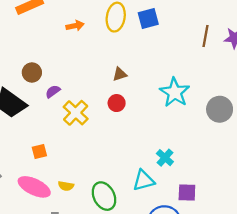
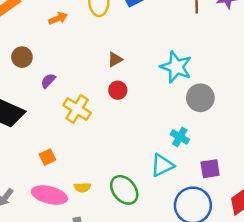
brown circle: (32, 72) -> (22, 57), moved
purple semicircle: (53, 91) -> (48, 81), moved
gray circle: (220, 109) -> (200, 98), moved

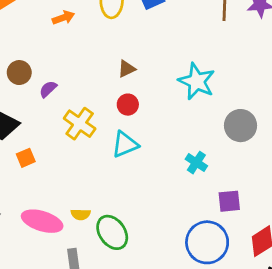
brown circle: (22, 57) -> (19, 73), moved
gray circle: (200, 98) -> (241, 126), moved
orange square: (47, 157) -> (26, 158), moved
cyan triangle: (162, 165) -> (125, 144), moved
green ellipse: (124, 190) -> (112, 232), moved

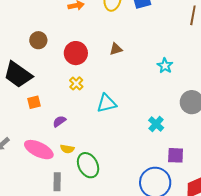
cyan star: (197, 81) -> (165, 66), size x0.6
purple semicircle: (48, 89) -> (59, 121), moved
red circle: (128, 105) -> (76, 53), moved, size x1.5
yellow cross: (80, 124) -> (76, 83), size x0.6

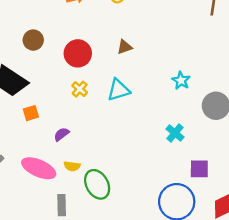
cyan star: (165, 66) -> (181, 81), moved
cyan triangle: (107, 103) -> (119, 90), moved

